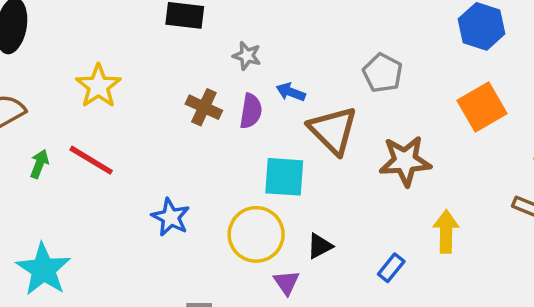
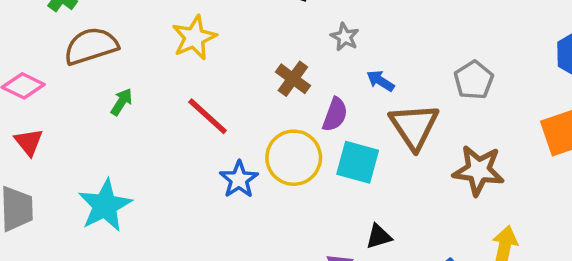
purple semicircle: (251, 111) -> (335, 115), moved
red line: (91, 160) -> (208, 116), moved
yellow circle: (256, 234) -> (294, 158), moved

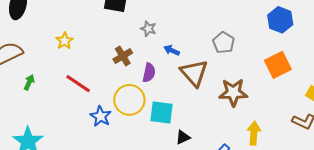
yellow star: (194, 38) -> (65, 41), size x0.7
brown cross: (293, 79) -> (123, 56), turned 30
cyan square: (358, 162) -> (162, 112), moved

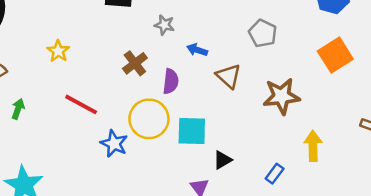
brown triangle: (194, 73) -> (229, 76), size x0.7

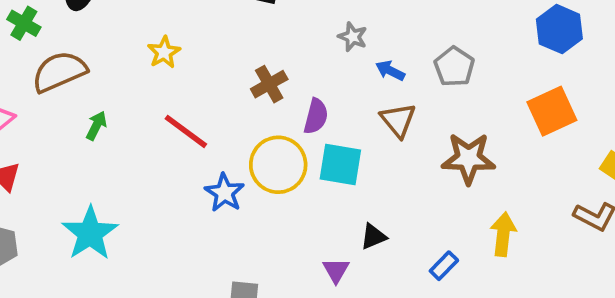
gray star: (164, 25) -> (353, 37), moved
blue arrow: (197, 50) -> (390, 71), moved
cyan square: (192, 131) -> (340, 164), moved

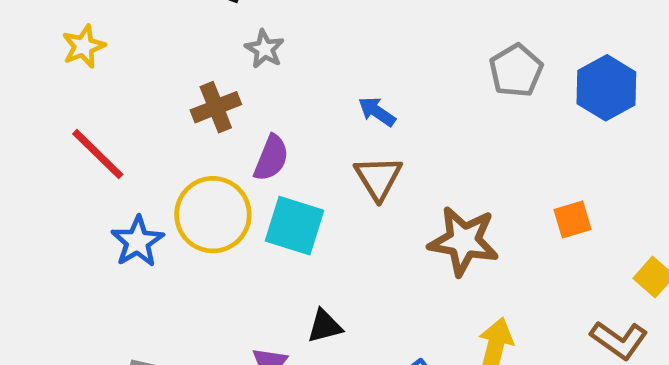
gray star: (353, 37) -> (265, 49), moved
gray pentagon: (454, 67) -> (516, 71), moved
orange square: (552, 111) -> (573, 220), moved, size x0.6

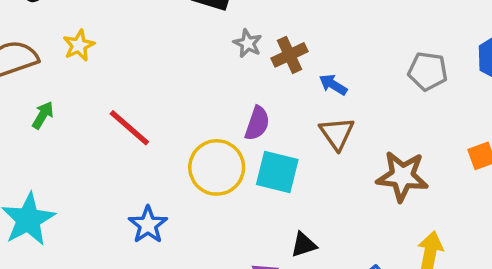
yellow star: (84, 46) -> (79, 45), moved
gray pentagon: (516, 71) -> (428, 71), moved, turned -30
brown cross: (216, 107) -> (289, 55), moved
blue star: (137, 241) -> (148, 225), moved

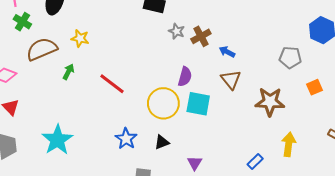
yellow star: (79, 45) -> (80, 38), turned -30
gray pentagon: (428, 71) -> (290, 57), moved
green arrow: (43, 115) -> (68, 72), moved
black triangle: (304, 245) -> (162, 142), moved

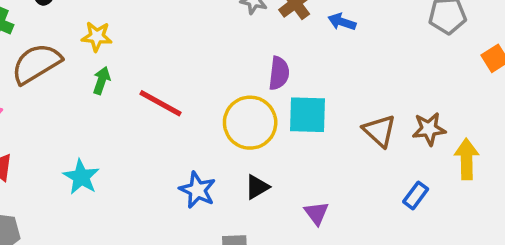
green arrow: (68, 72) -> (102, 80), moved
brown triangle: (231, 80) -> (379, 131), moved
brown star: (270, 102) -> (429, 129), moved, size x0.7
cyan star: (57, 140) -> (81, 177), moved, size x0.7

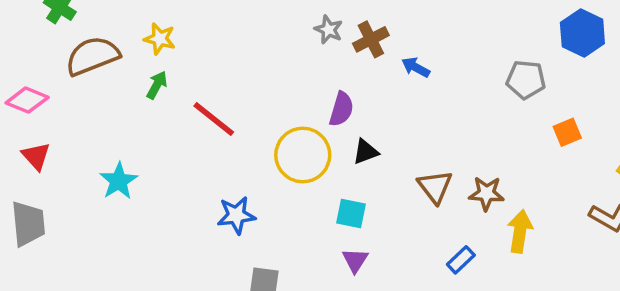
cyan square: (307, 115) -> (351, 214), moved, size x0.7
black triangle: (257, 187) -> (366, 152), moved
blue star: (197, 190) -> (236, 215), turned 30

